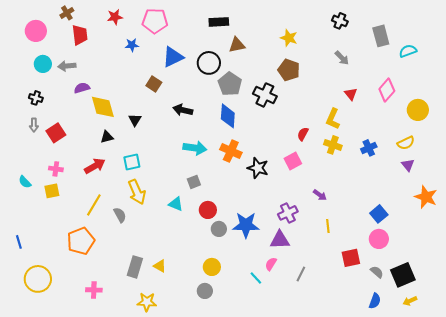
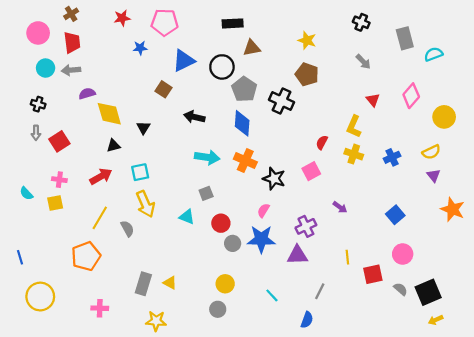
red trapezoid: (80, 35) -> (72, 43), moved
blue square: (379, 214) -> (395, 215), moved
yellow line: (328, 226) -> (347, 257), moved
pink semicircle: (271, 264) -> (263, 210), moved
blue semicircle: (375, 301) -> (307, 320), moved

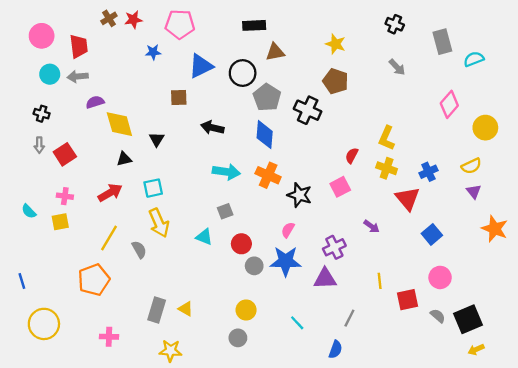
brown cross: (71, 14) -> (109, 18), moved
brown square: (164, 89) -> (179, 97), turned -35
red triangle: (373, 100) -> (408, 198), moved, size x1.6

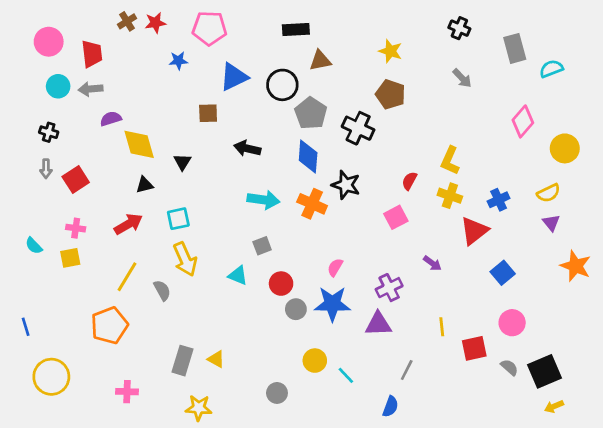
black star: (299, 195) -> (346, 185), moved
red triangle: (408, 198) -> (474, 231), turned 32
yellow circle: (246, 310) -> (315, 361), moved

